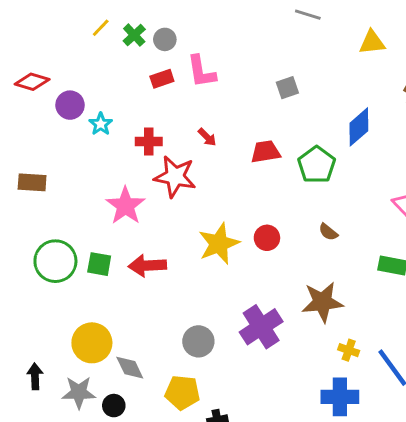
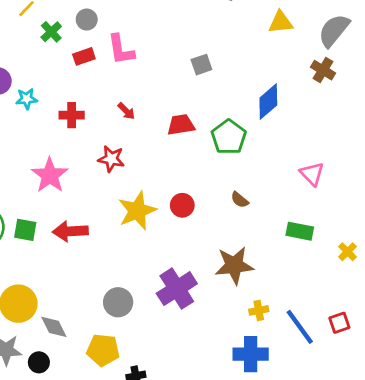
green cross: (134, 35) -> (51, 32), moved
cyan star: (101, 124) -> (27, 99), turned 30
red star: (175, 177) -> (111, 159), moved, size x0.7
yellow cross: (349, 350) -> (259, 310), turned -30

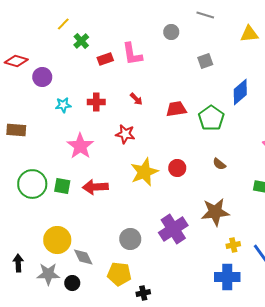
gray circle: (87, 20) -> (171, 32), moved
gray square: (201, 65) -> (205, 61), moved
cyan star: (27, 99) -> (63, 105), moved

